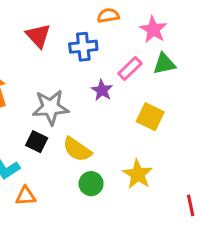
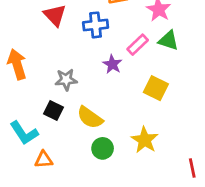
green triangle: (164, 64) -> (168, 40), turned 30
gray star: (51, 107) -> (66, 80), size x0.7

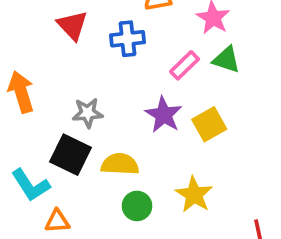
purple star: (112, 64) -> (164, 115), moved, size x1.4
yellow square: (156, 88) -> (209, 124), turned 35
black square: (53, 111) -> (71, 155), size x1.5
yellow semicircle: (90, 118) -> (120, 164), turned 148

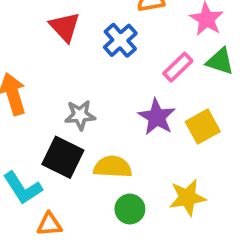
blue cross: (128, 39) -> (120, 40), turned -36
yellow star: (194, 195) -> (187, 198), turned 30

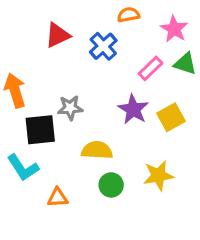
red triangle: (65, 27) -> (58, 35), turned 48
black square: (63, 157) -> (40, 130), moved, turned -32
orange triangle: (49, 224) -> (58, 198), moved

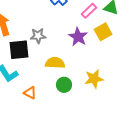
yellow square: (171, 117) -> (103, 32), moved
orange triangle: (58, 198) -> (30, 93), turned 32

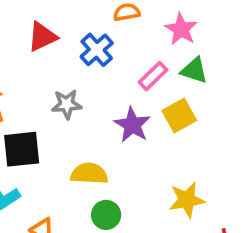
gray star: (38, 36) -> (67, 104), moved
yellow star: (94, 79) -> (187, 200), moved

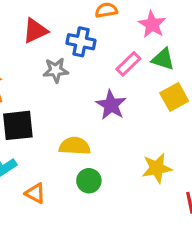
blue cross: (97, 50) -> (81, 42), turned -36
gray star: (67, 104) -> (56, 70), moved
yellow square: (179, 115) -> (174, 97), moved

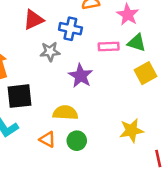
pink rectangle: (128, 64) -> (109, 46), turned 42
purple star: (111, 105) -> (81, 76), moved
orange triangle: (35, 193) -> (47, 139), moved

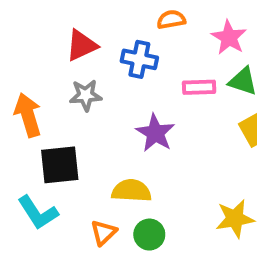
gray star: (50, 52) -> (86, 95), moved
orange triangle: (47, 139) -> (104, 233), turned 48

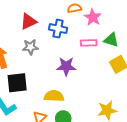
pink star: (229, 37) -> (93, 17), moved
purple star: (155, 133) -> (66, 66), turned -30

